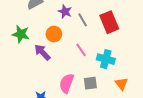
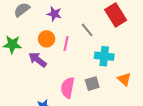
gray line: (83, 20) -> (87, 30), moved
red rectangle: (109, 22) -> (116, 15), moved
pink line: (81, 50) -> (66, 44), moved, turned 56

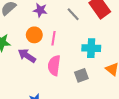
gray line: (87, 30) -> (73, 14), moved
pink semicircle: (68, 88) -> (54, 65), moved

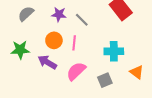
gray line: (73, 14) -> (82, 20), moved
pink semicircle: (54, 65) -> (76, 71), turned 42

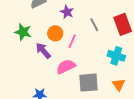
gray line: (82, 20) -> (94, 25), moved
cyan cross: (114, 51) -> (116, 56), moved
gray square: (105, 80) -> (88, 83), size x1.5

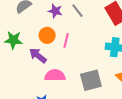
gray line: (94, 25) -> (77, 11), moved
pink semicircle: (66, 67) -> (55, 75), moved, turned 36

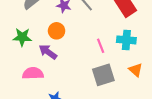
pink line: (66, 40) -> (101, 46), moved, turned -32
pink semicircle: (55, 75) -> (33, 73), moved

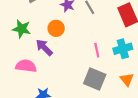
cyan cross: (126, 40) -> (123, 49), turned -30
gray square: (103, 75) -> (95, 79), turned 30

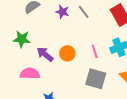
orange circle: (56, 28) -> (67, 53), moved

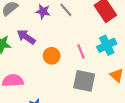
purple arrow: (45, 54) -> (26, 37), moved

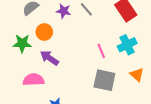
purple arrow: (26, 37) -> (49, 58), moved
orange circle: (52, 56) -> (44, 32), moved

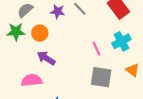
green star: (22, 43) -> (16, 32), moved

